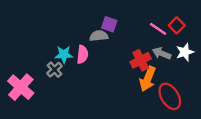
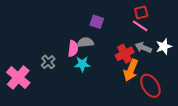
red square: (177, 25) -> (141, 12), moved, turned 32
gray semicircle: (99, 36) -> (85, 42), moved
cyan star: (64, 54) -> (82, 64), moved

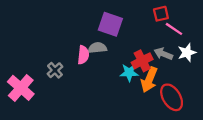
purple square: (97, 22) -> (110, 24), size x1.5
pink line: (140, 26) -> (174, 29), moved
cyan star: (82, 64) -> (129, 73), moved

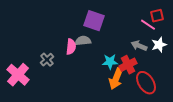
red square: (161, 14) -> (157, 16), moved
red cross: (142, 61) -> (128, 65), moved
orange arrow: (149, 80) -> (116, 79), moved

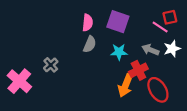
purple square: (94, 21) -> (118, 22), moved
gray semicircle: (83, 41) -> (90, 44), turned 119
pink semicircle: (71, 47) -> (88, 23), moved
cyan star: (110, 62) -> (119, 52), moved

